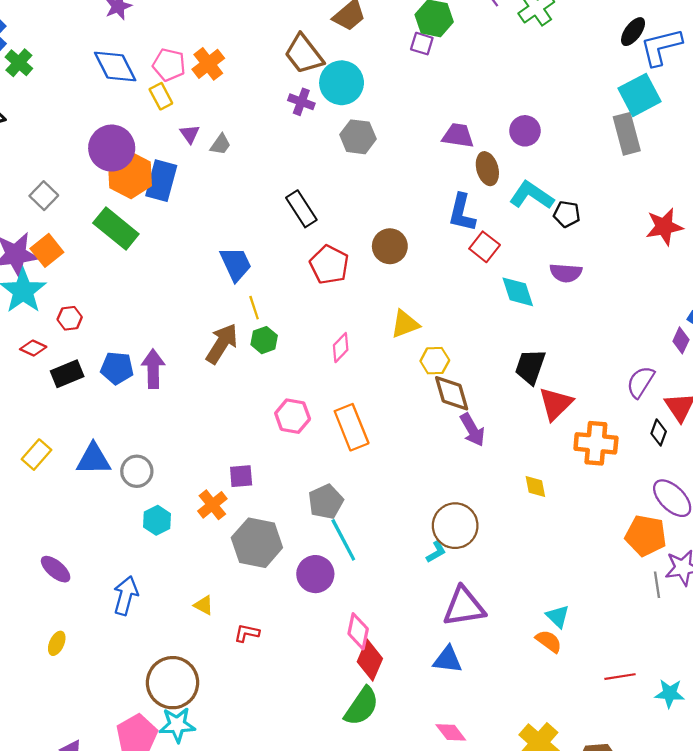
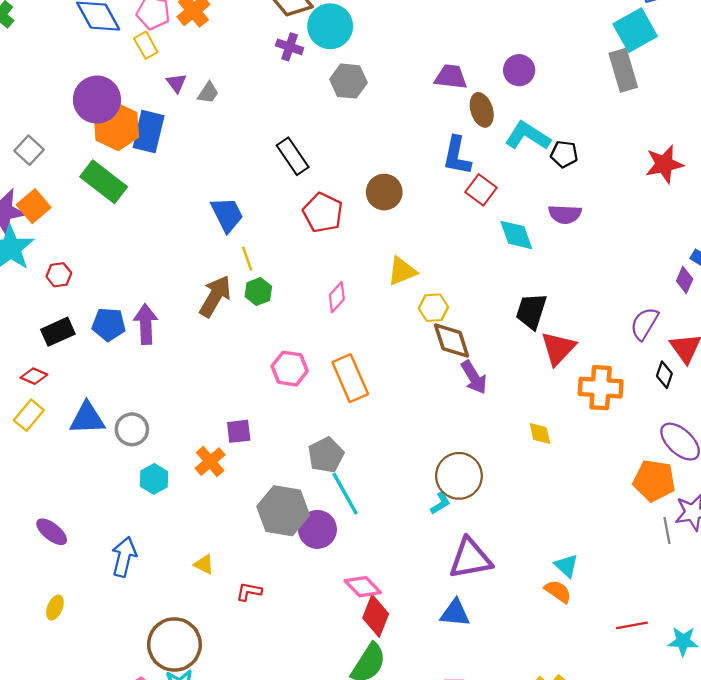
red diamond: (33, 348) -> (34, 376), moved
gray hexagon: (257, 543) -> (283, 511), moved
pink diamond: (358, 631) -> (363, 587), turned -54

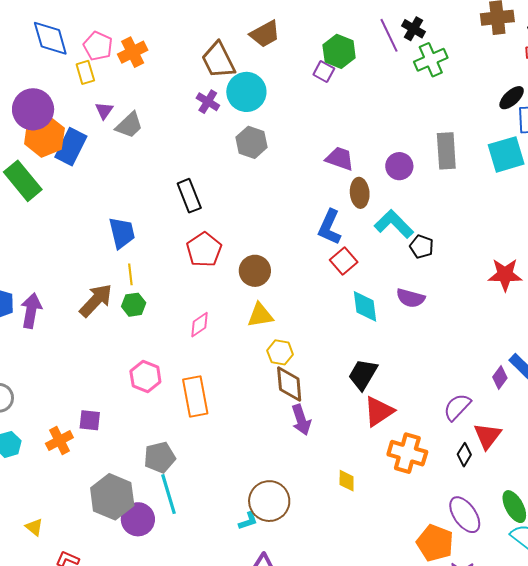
gray rectangle: (623, 70) -> (446, 151), moved
gray trapezoid: (208, 93) -> (129, 125), size x1.4
brown circle: (384, 192) -> (255, 271), moved

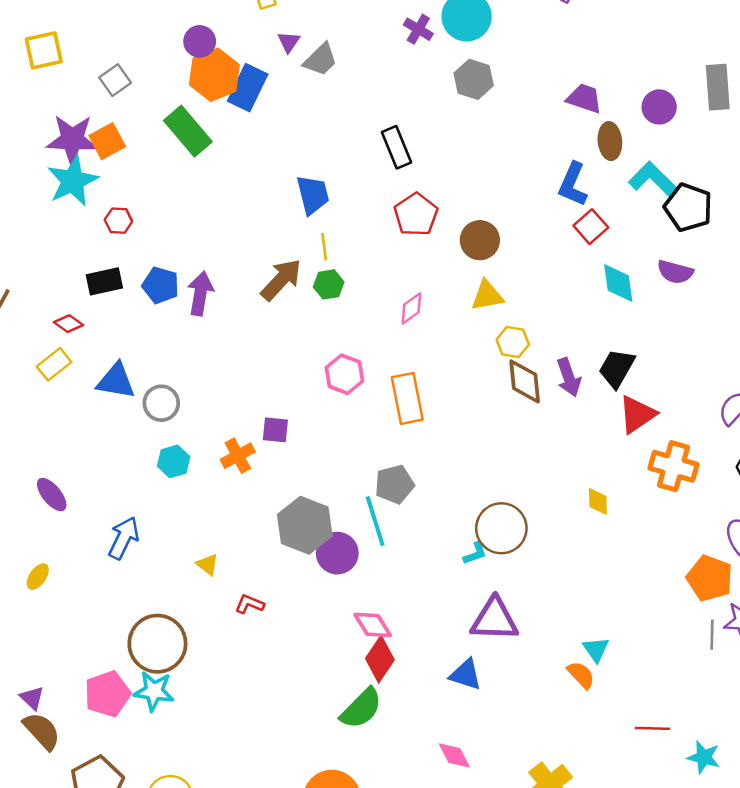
purple circle: (33, 109) -> (200, 41), size x0.6
black pentagon: (422, 247) -> (688, 207), size x1.6
purple arrow: (301, 420) -> (569, 377), moved
gray pentagon: (160, 457) -> (394, 484), moved

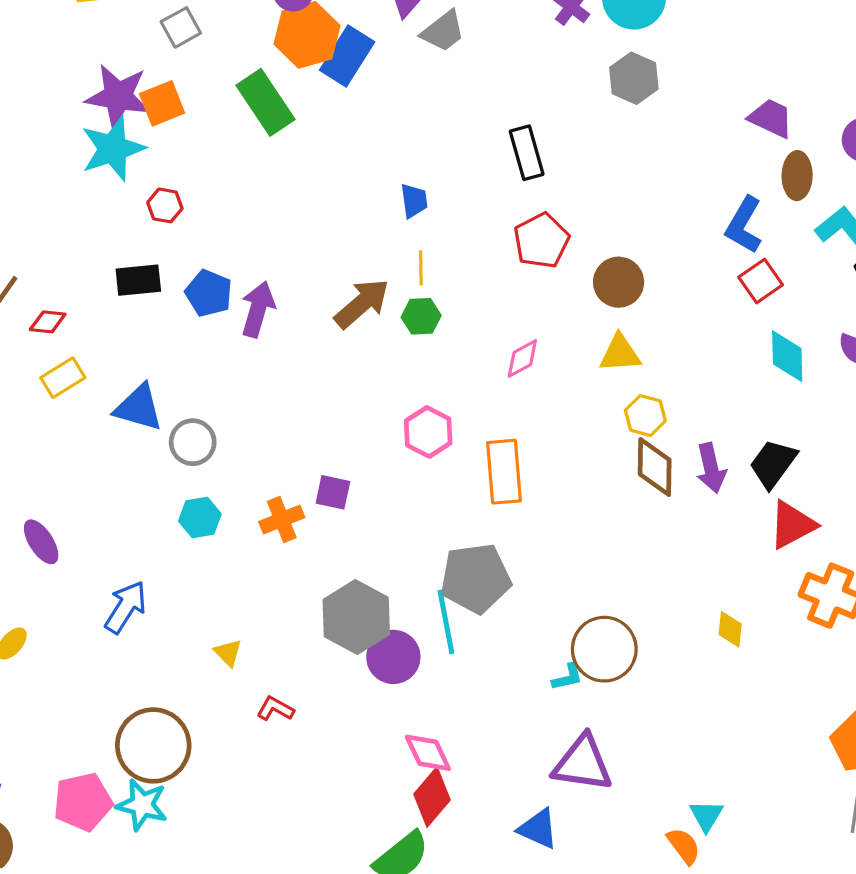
blue trapezoid: (313, 195) -> (414, 201), size x0.7
red diamond: (69, 324) -> (48, 322), moved, turned -36
gray pentagon: (394, 484) -> (475, 578), size x1.4

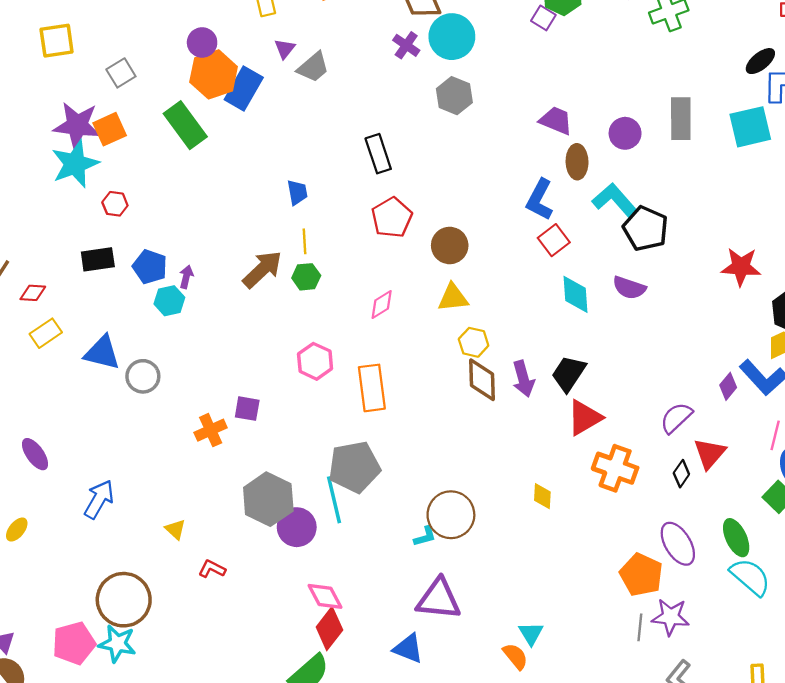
purple arrow: (258, 309) -> (186, 277), size x0.6
cyan hexagon: (200, 518) -> (169, 301), moved

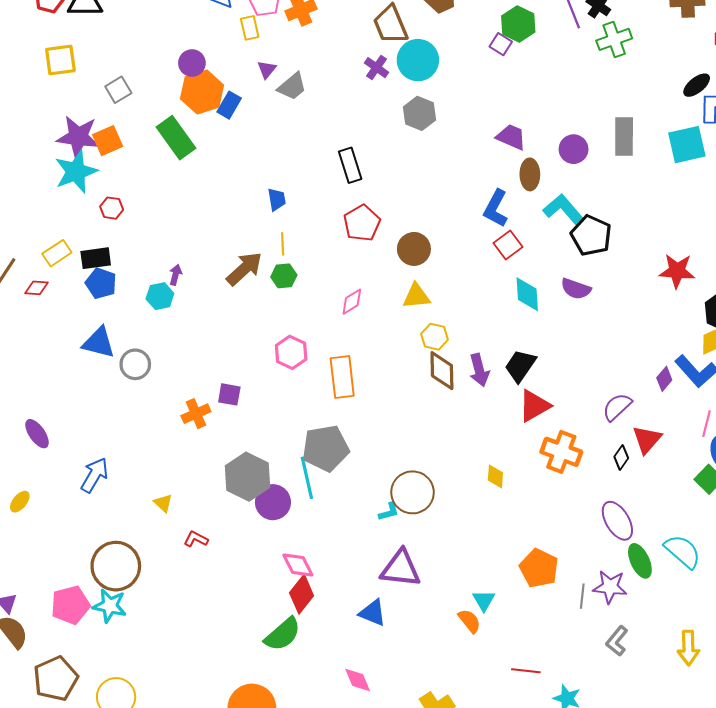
blue rectangle: (244, 88) -> (229, 105), size x0.7
blue pentagon: (150, 267) -> (101, 283), moved
yellow rectangle: (46, 333) -> (57, 253), moved
green ellipse: (736, 538) -> (640, 561), moved
orange pentagon: (641, 575) -> (539, 568), moved

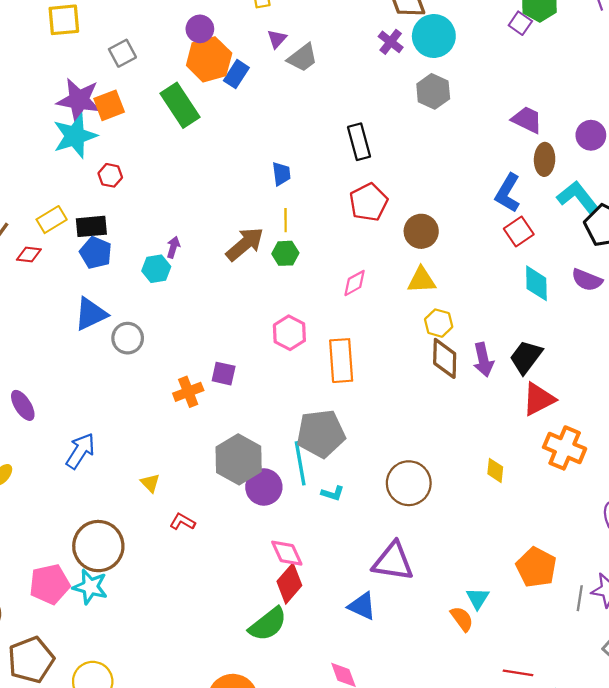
blue triangle: (99, 343) -> (91, 314), turned -42
cyan L-shape: (389, 512) -> (333, 493), moved, turned 30

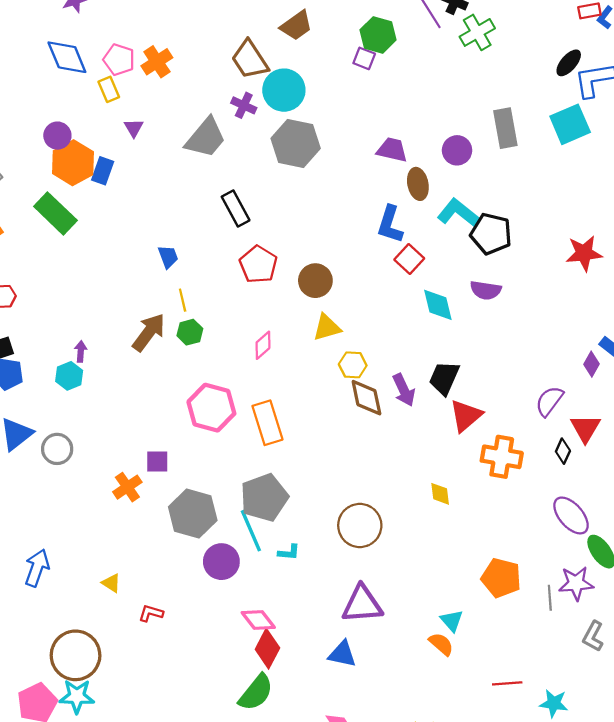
gray trapezoid: (303, 58) -> (206, 138), moved, size x1.4
gray hexagon: (433, 91) -> (296, 143), size x1.4
pink hexagon: (289, 333) -> (211, 408), size x1.4
gray hexagon: (239, 459) -> (193, 514), moved

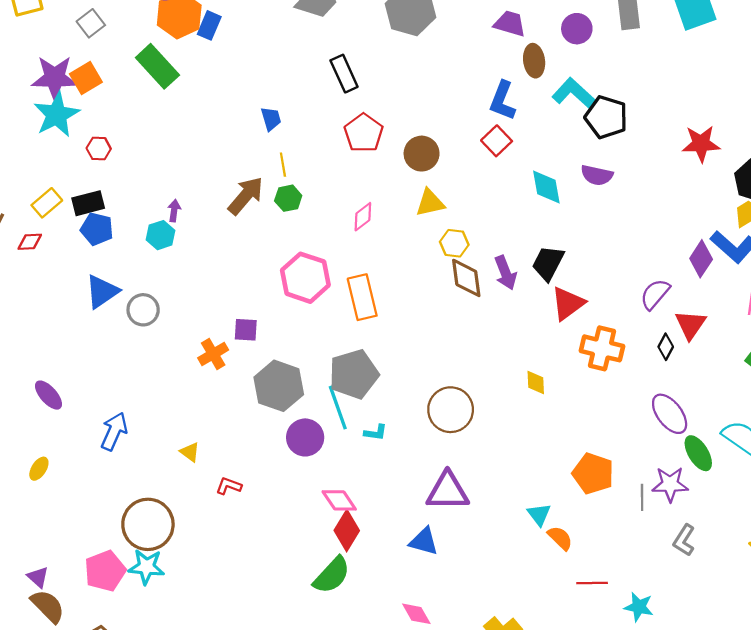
red square: (409, 259) -> (497, 141), moved
purple diamond: (591, 364) -> (701, 259), size x1.4
orange semicircle: (441, 644) -> (560, 538), moved

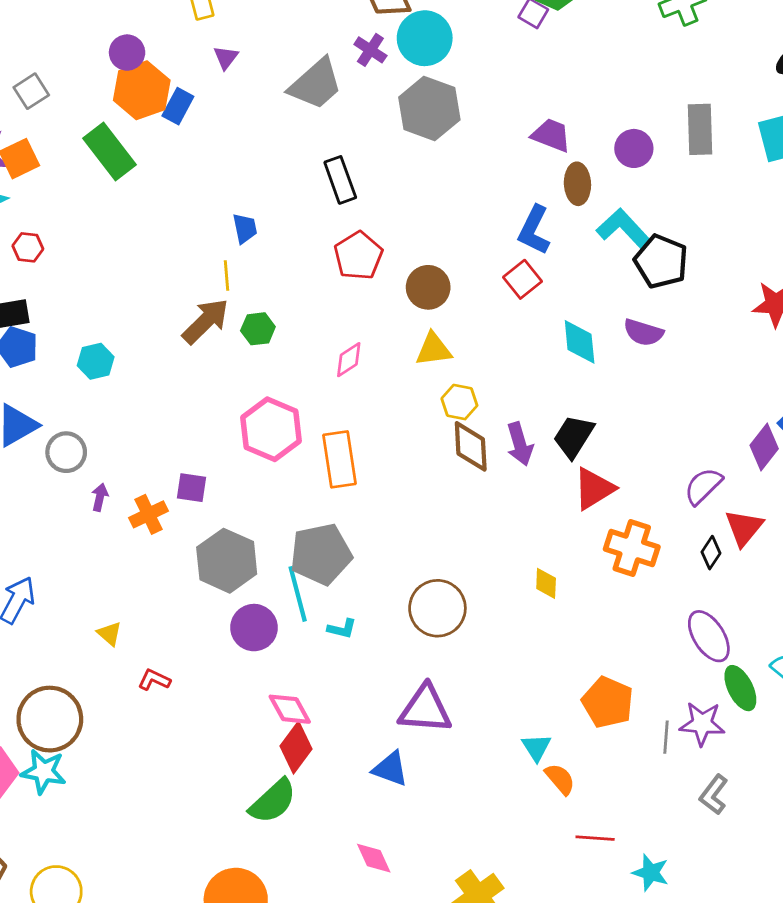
yellow line: (283, 165) -> (227, 276), moved
purple arrow: (174, 211) -> (100, 497), moved

